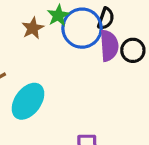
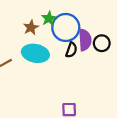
black semicircle: (106, 19) -> (71, 50), moved
cyan ellipse: (28, 101) -> (35, 53), moved, turned 65

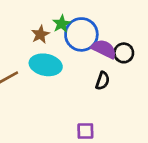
purple semicircle: (85, 40) -> (104, 49), turned -60
black semicircle: (71, 50) -> (103, 81), moved

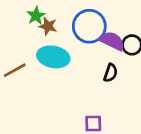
green star: (62, 24) -> (36, 16), moved
brown star: (40, 34) -> (48, 26), turned -30

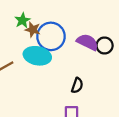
blue circle: (89, 26) -> (51, 36), moved
black semicircle: (111, 73) -> (77, 85), moved

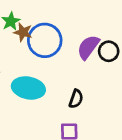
purple semicircle: (87, 42) -> (88, 47), turned -80
cyan ellipse: (37, 56) -> (28, 88), moved

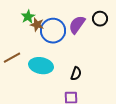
purple semicircle: (88, 47) -> (77, 25), moved
black circle: (109, 51) -> (100, 19), moved

